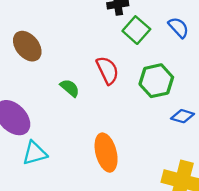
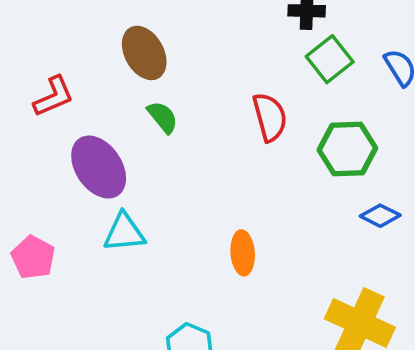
green semicircle: (70, 88) -> (163, 117), moved
orange ellipse: (106, 153) -> (243, 253), size x0.7

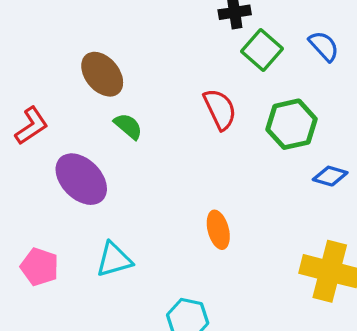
cyan triangle: (124, 232) -> (114, 260), moved

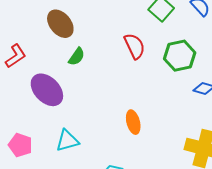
green semicircle: (128, 126) -> (77, 57), turned 84

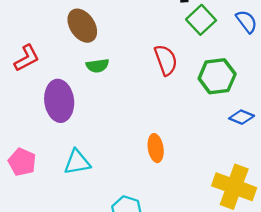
green semicircle: (77, 57) -> (97, 66), turned 42
purple ellipse: (47, 90) -> (59, 101), turned 32

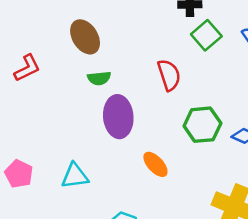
green hexagon: (217, 76) -> (202, 125), moved
purple ellipse: (59, 101) -> (118, 117), moved
orange ellipse: (156, 148) -> (155, 164), turned -36

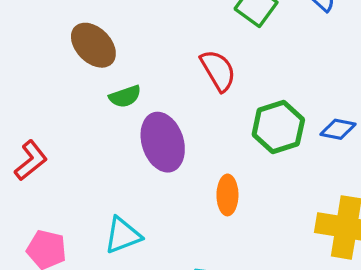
red L-shape: (27, 68) -> (31, 160), moved
orange ellipse: (155, 164) -> (227, 195), turned 56

